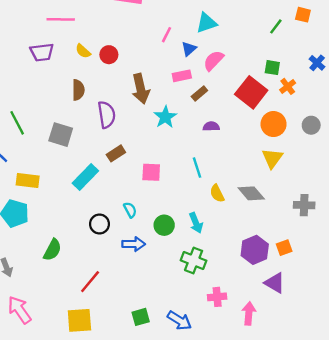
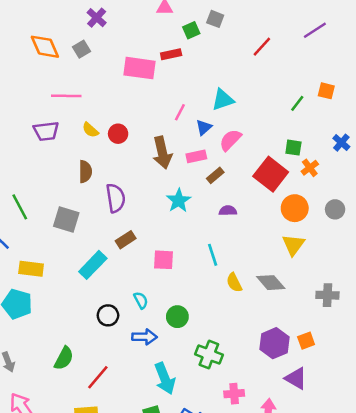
brown arrow: (141, 89) -> (162, 153), moved
cyan arrow: (196, 223) -> (165, 378), moved, size x1.4
green semicircle: (52, 250) -> (64, 358), moved

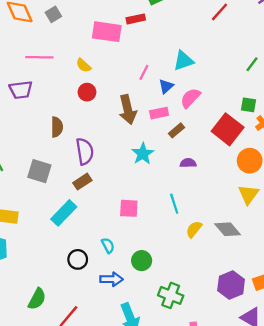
yellow semicircle: (90, 130) -> (84, 65), moved
brown rectangle: (126, 240) -> (82, 182), moved
yellow semicircle: (234, 283) -> (194, 229), turned 66

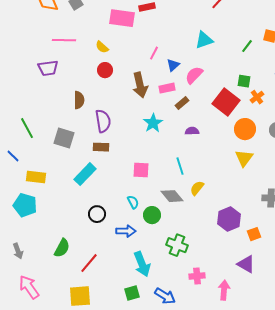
cyan triangle: (183, 61) -> (204, 40), moved
brown rectangle: (82, 182) -> (101, 147), turned 35
gray diamond: (228, 229) -> (172, 196), moved
cyan semicircle: (108, 245) -> (133, 202), moved
purple hexagon: (231, 285) -> (229, 219), moved

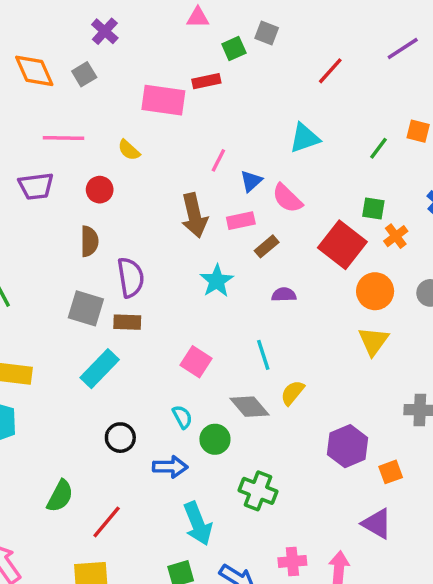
red circle: (105, 70) -> (100, 190), moved
pink semicircle: (194, 75) -> (287, 198), turned -90
gray square: (64, 138) -> (86, 308), moved
pink square: (141, 170) -> (196, 362), turned 30
pink cross: (197, 276) -> (292, 561), moved

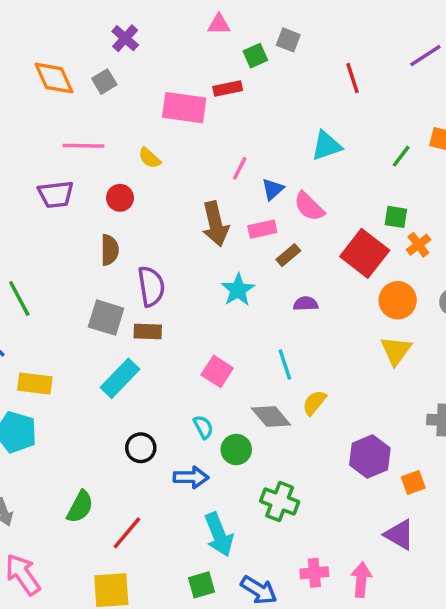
red line: (330, 71) -> (353, 78), turned -60

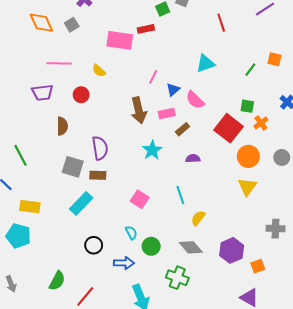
brown semicircle: (110, 250) -> (62, 126), moved
gray diamond: (271, 417) -> (191, 247), moved

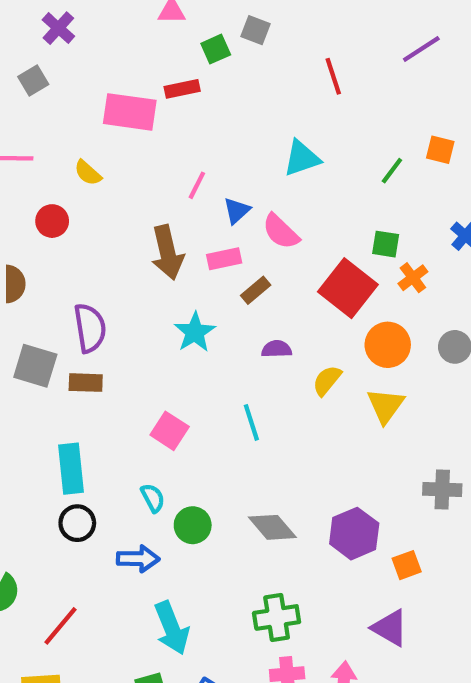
cyan rectangle: (81, 203) -> (71, 469), moved, turned -50
yellow semicircle: (198, 218) -> (327, 380), moved
green cross: (177, 278) -> (277, 617), moved, turned -30

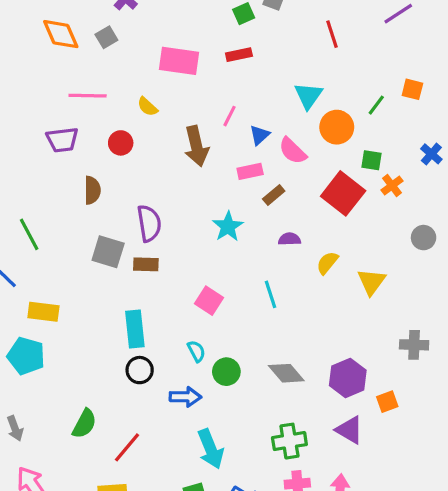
red rectangle: (182, 89) -> (239, 55), moved
cyan triangle: (302, 158) -> (308, 96), turned -36
brown arrow: (167, 252) -> (196, 146), moved
orange circle: (388, 345) -> (337, 127), moved
purple triangle: (390, 628) -> (349, 430), moved

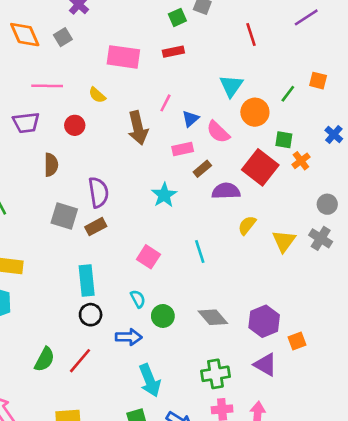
purple semicircle: (289, 239) -> (226, 191), moved, size x1.5
brown rectangle: (146, 264) -> (96, 227), turned -30
gray cross: (414, 345) -> (321, 238), moved, turned 30
red line: (127, 447) -> (80, 361), moved

